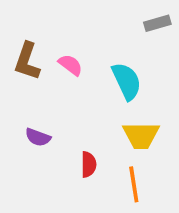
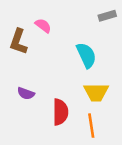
pink semicircle: (70, 65) -> (43, 26), moved
red semicircle: (89, 164) -> (60, 112), size x1.5

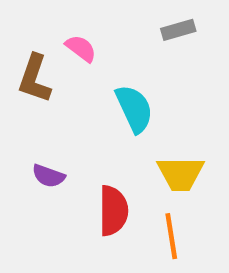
gray rectangle: (107, 16) -> (178, 30), moved
cyan semicircle: (86, 55) -> (134, 109), moved

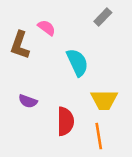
gray rectangle: (178, 30) -> (103, 17), turned -30

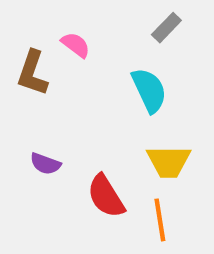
cyan semicircle: (77, 62) -> (149, 90), moved
red semicircle: (65, 121) -> (106, 196), turned 148

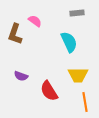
gray rectangle: (166, 28) -> (77, 13), turned 40
orange line: (160, 220) -> (85, 102), moved

